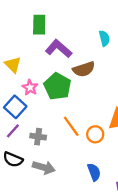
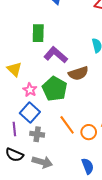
blue square: (15, 107) -> (30, 113), moved
purple line: (13, 131) -> (14, 129), turned -48

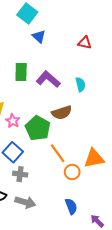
purple L-shape: (56, 55) -> (48, 79), moved
pink star: (30, 90) -> (13, 121), moved
orange line: (67, 125) -> (58, 153), moved

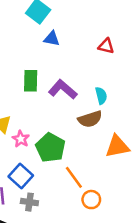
blue triangle: (39, 36) -> (52, 39), turned -32
brown semicircle: (62, 113) -> (90, 119), moved
orange triangle: (94, 158) -> (117, 146), moved

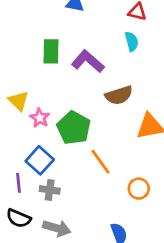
cyan semicircle: (101, 96) -> (132, 42), moved
orange circle: (91, 200) -> (139, 189), moved

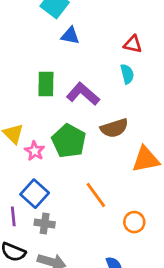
green pentagon: (74, 128) -> (69, 141), moved

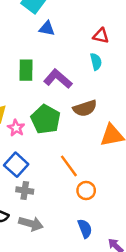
orange circle: (134, 222) -> (86, 191), moved

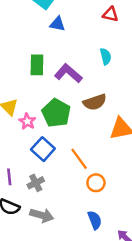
red triangle: (101, 36) -> (110, 14), moved
blue square: (16, 165) -> (43, 149), moved
gray cross: (25, 191) -> (36, 183), turned -35

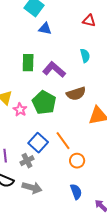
blue square: (43, 149) -> (38, 143), moved

